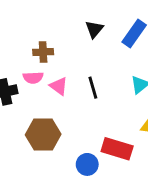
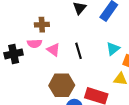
brown hexagon: (43, 135) -> (62, 85), moved

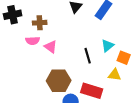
black line: (78, 51) -> (88, 56), moved
black cross: (14, 54) -> (13, 15), moved

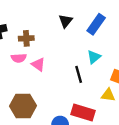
cyan triangle: (108, 46) -> (94, 57), moved
brown hexagon: (59, 81) -> (23, 106), moved

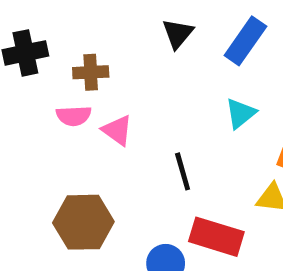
black line: (79, 74) -> (183, 171), moved

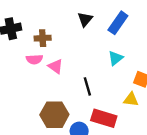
brown hexagon: (83, 222) -> (54, 115), moved

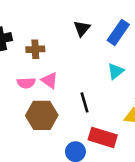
pink semicircle: (34, 59) -> (26, 83), moved
brown hexagon: (54, 115) -> (42, 115), moved

